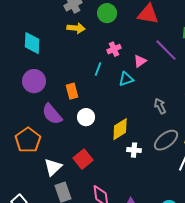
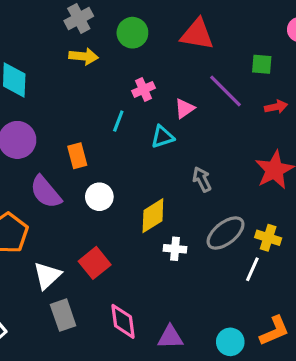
gray arrow: (160, 106) -> (202, 179), moved

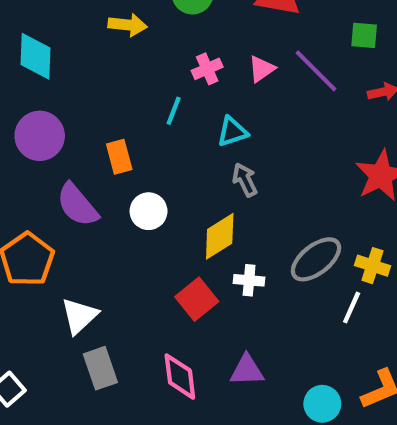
pink triangle: (185, 108) -> (262, 69), moved
gray arrow: (202, 179) -> (245, 180), moved
red square: (95, 263) -> (197, 299), moved
purple triangle: (170, 337) -> (247, 370), moved

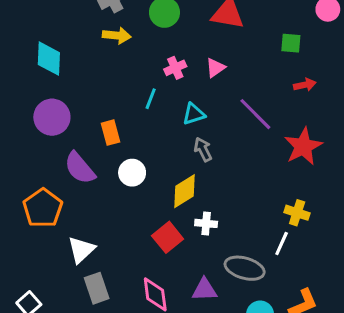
purple line: (316, 71) -> (255, 114), moved
gray ellipse: (316, 259) -> (245, 268), moved, turned 54

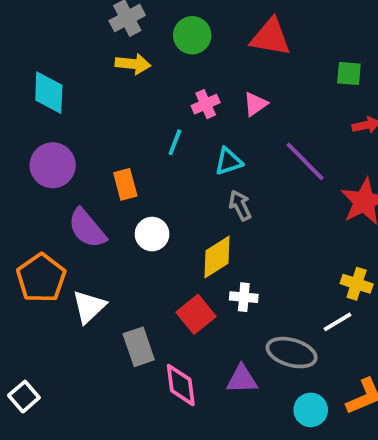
white line: (282, 244) -> (337, 322), turned 35
white triangle: (81, 250) -> (89, 307), moved
gray rectangle: (97, 288) -> (139, 347), moved

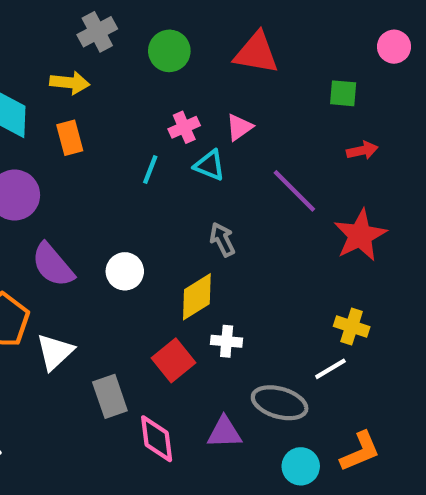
yellow arrow: (133, 64) -> (70, 83), moved
cyan triangle: (229, 161) -> (210, 165), moved, turned 40
orange rectangle: (125, 184) -> (70, 138), moved

